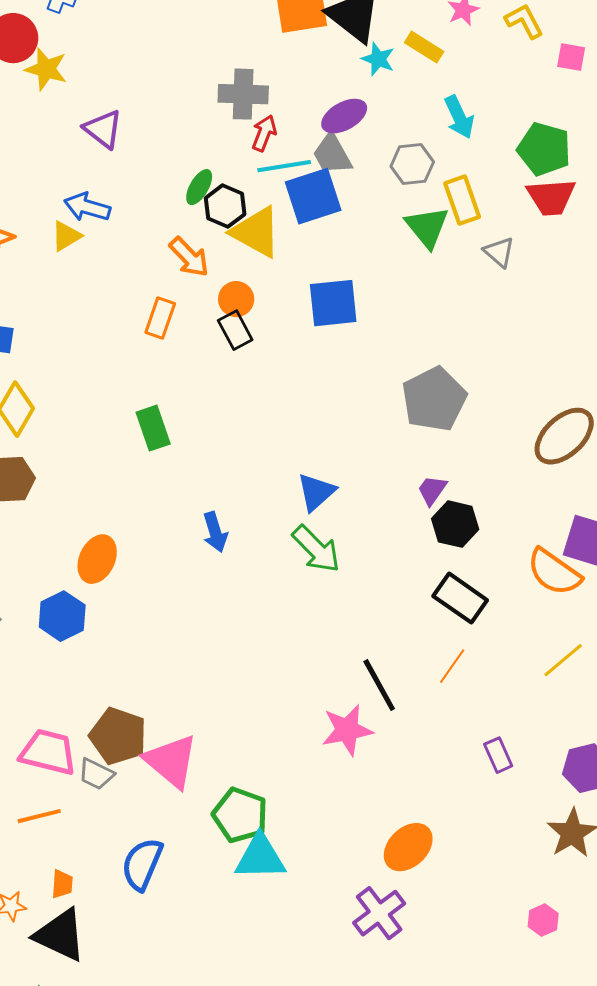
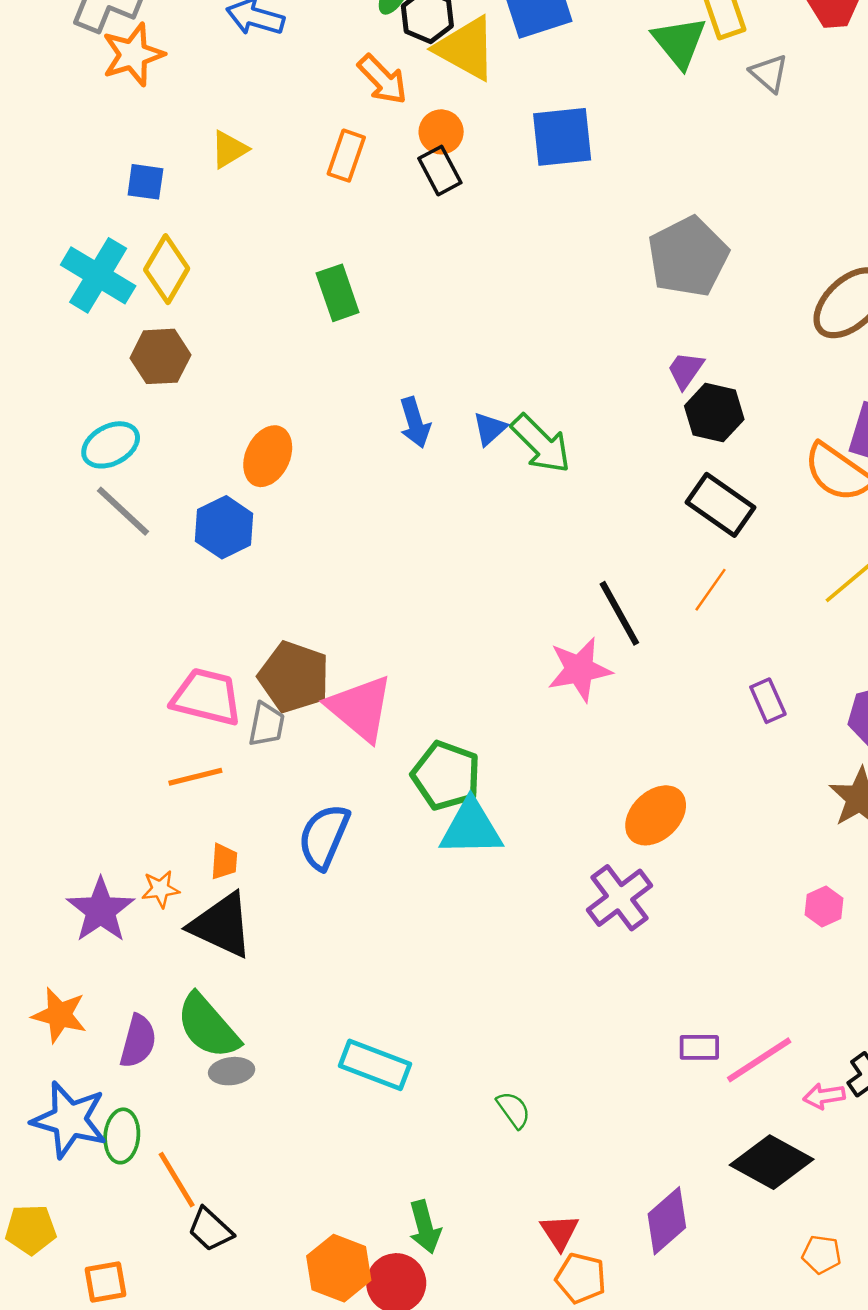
yellow triangle: (66, 236) -> (229, 149), moved
blue triangle: (316, 492) -> (490, 429), moved, size x0.7
gray trapezoid: (96, 774) -> (266, 724), turned -105

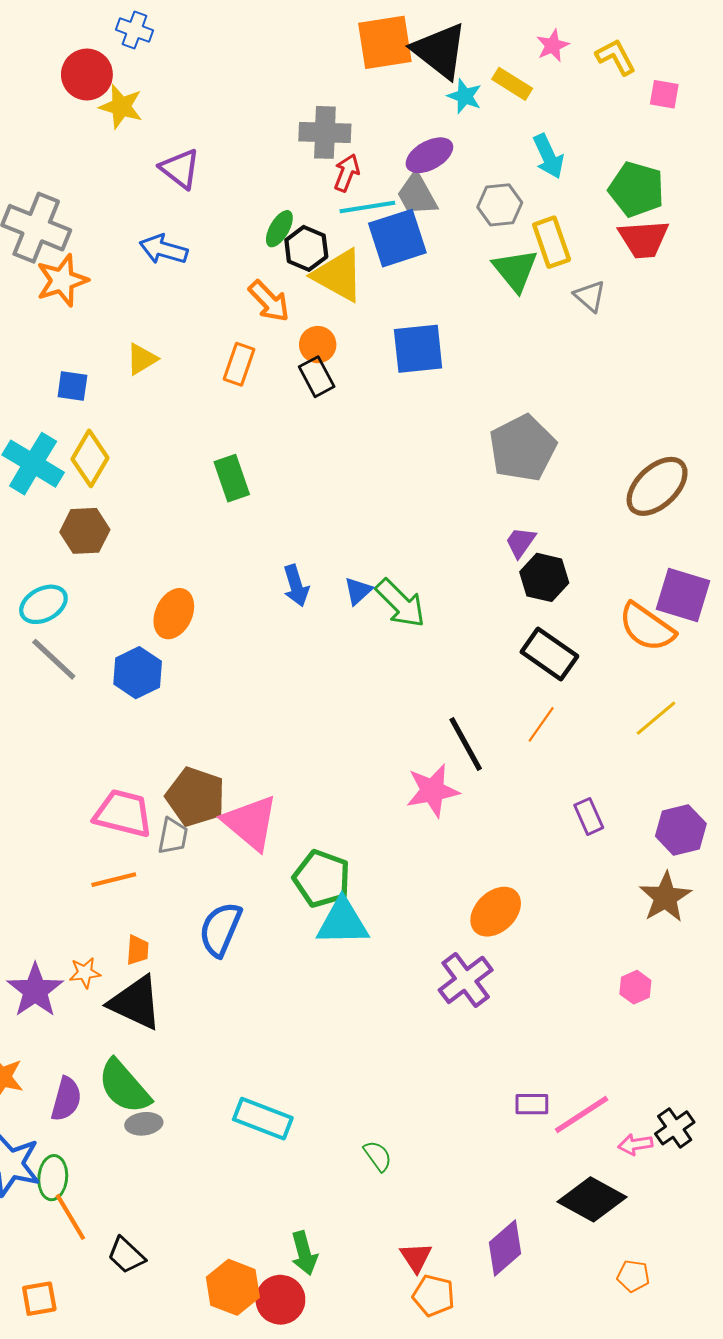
orange line: (177, 1180) -> (70, 1217), moved

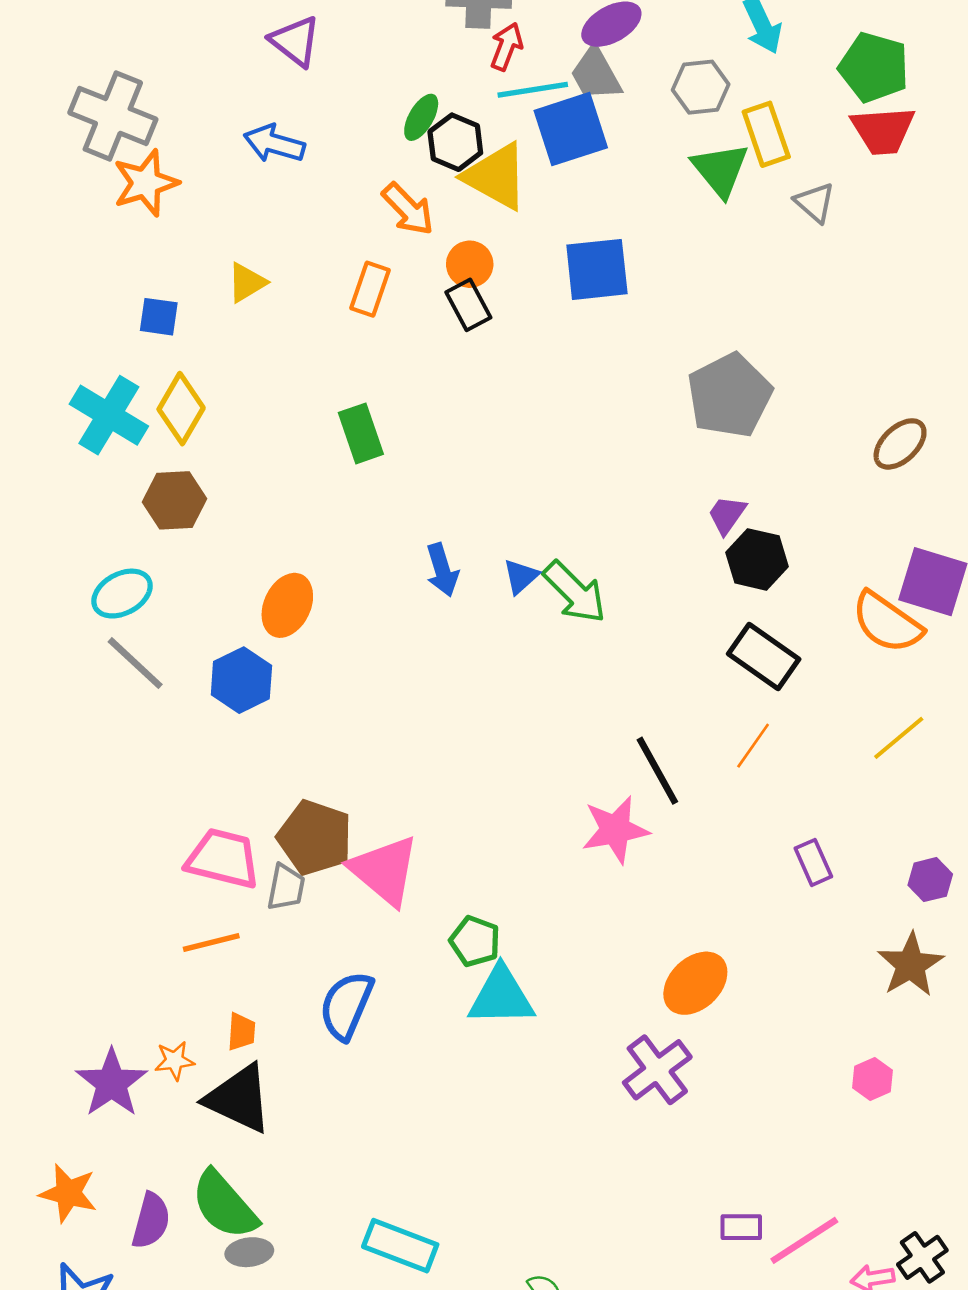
brown ellipse: (657, 486) -> (900, 444), size x0.7
purple hexagon: (681, 830) -> (930, 880), size x0.7
green pentagon: (322, 879) -> (475, 941), size x0.7

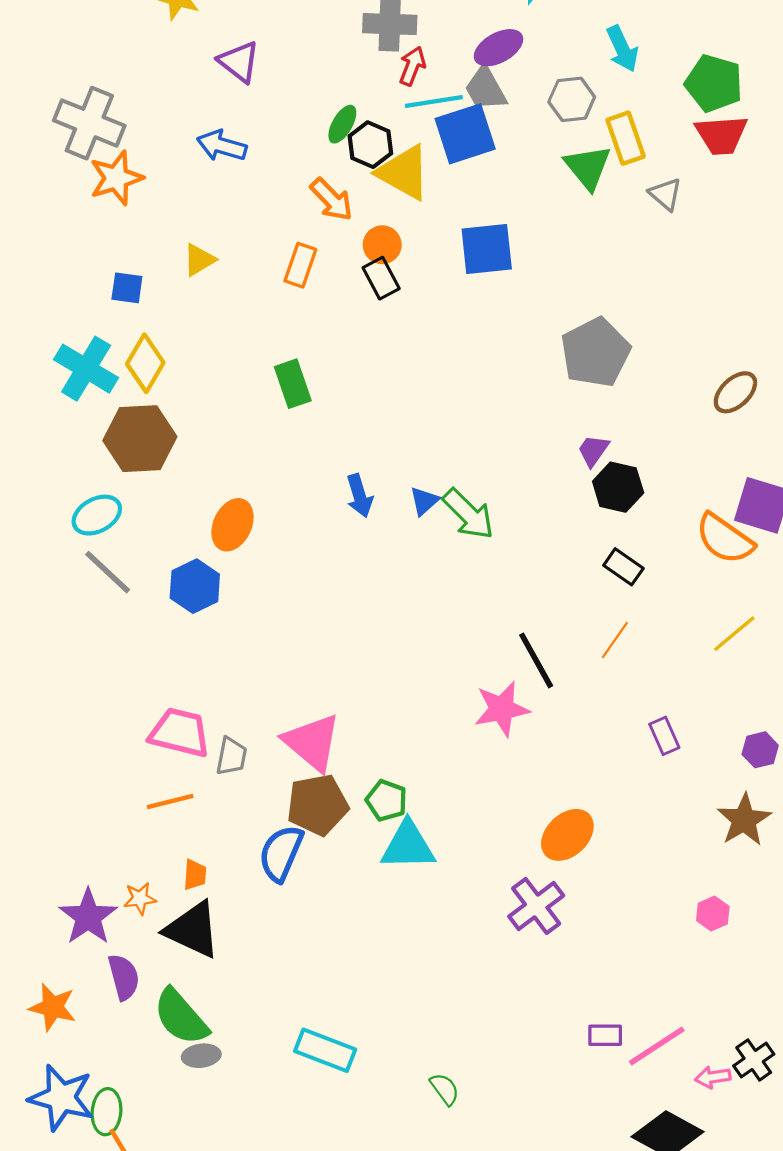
brown hexagon: (174, 500) -> (140, 439), size x1.4
black rectangle: (764, 657) -> (623, 567), size x0.7
brown pentagon: (315, 838) -> (318, 805), moved, turned -30
purple semicircle: (151, 1221) -> (124, 977), moved, turned -30

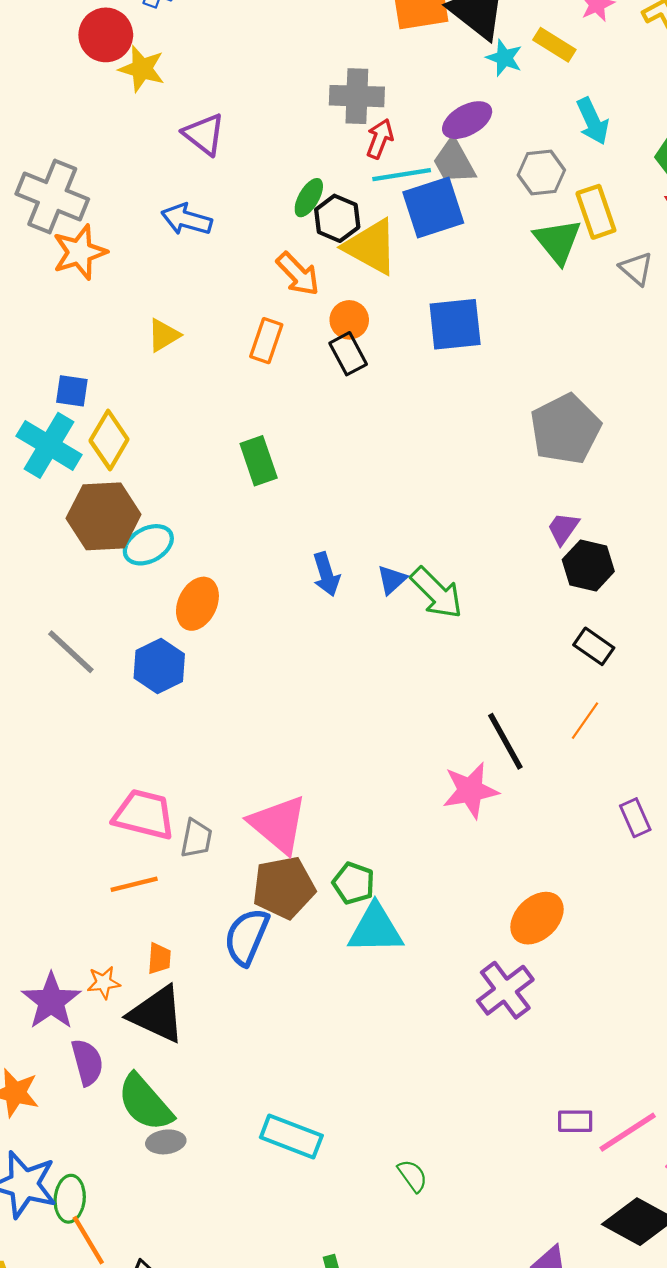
blue square: (127, 288) -> (72, 391), moved
cyan ellipse: (97, 515) -> (148, 545), moved

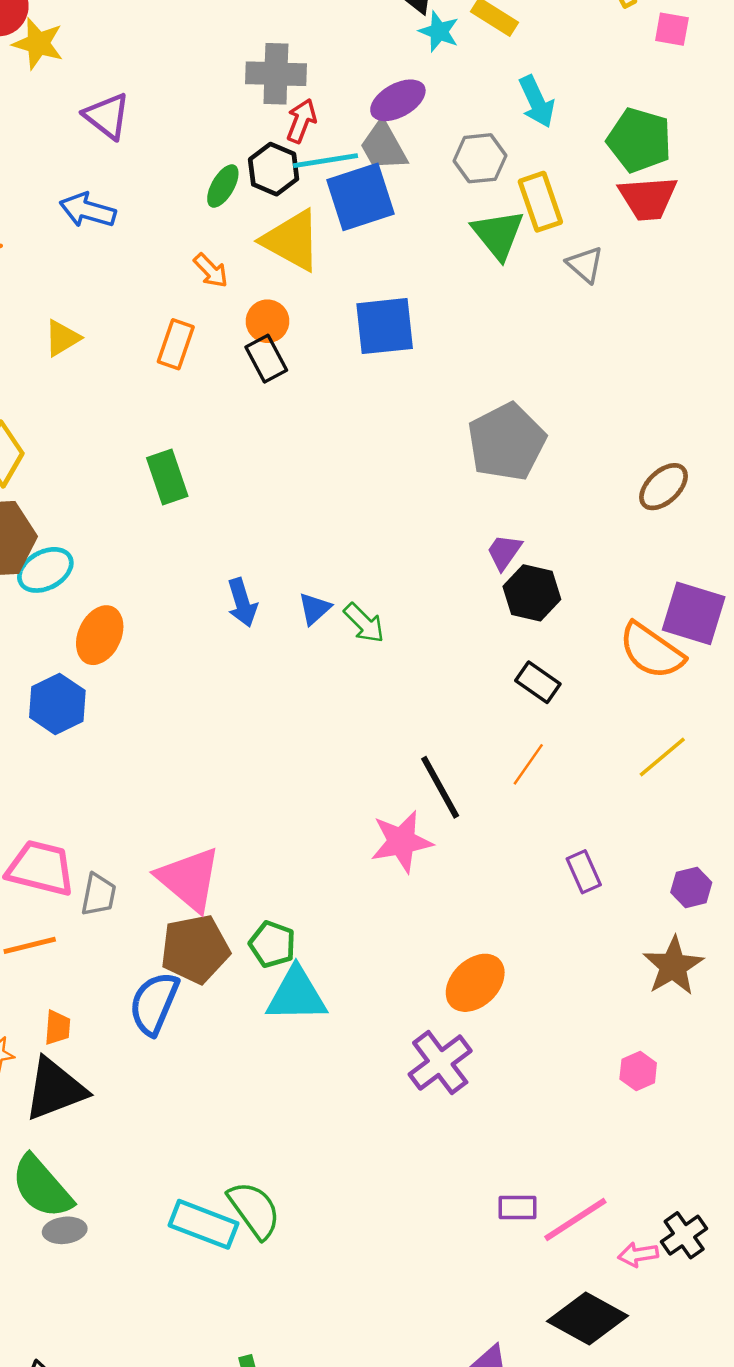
black hexagon: (337, 218) -> (274, 169), moved
orange arrow: (298, 274) -> (211, 271), size x0.7
green arrow: (437, 593) -> (364, 623), size x0.7
black triangle: (157, 1014) -> (55, 1089), turned -46
green semicircle: (413, 1176) -> (254, 1210), moved, size x1.6

